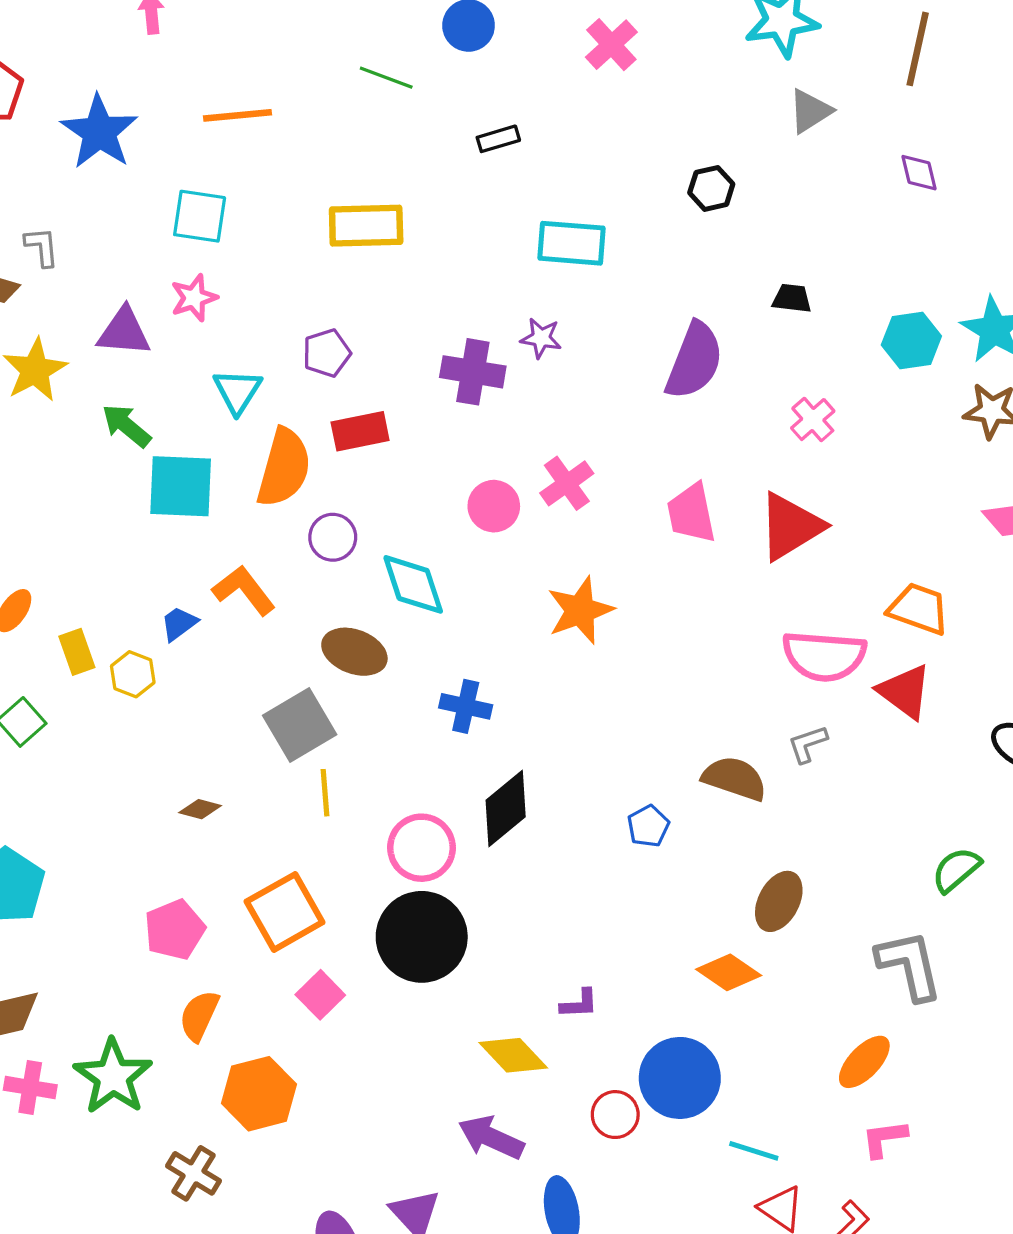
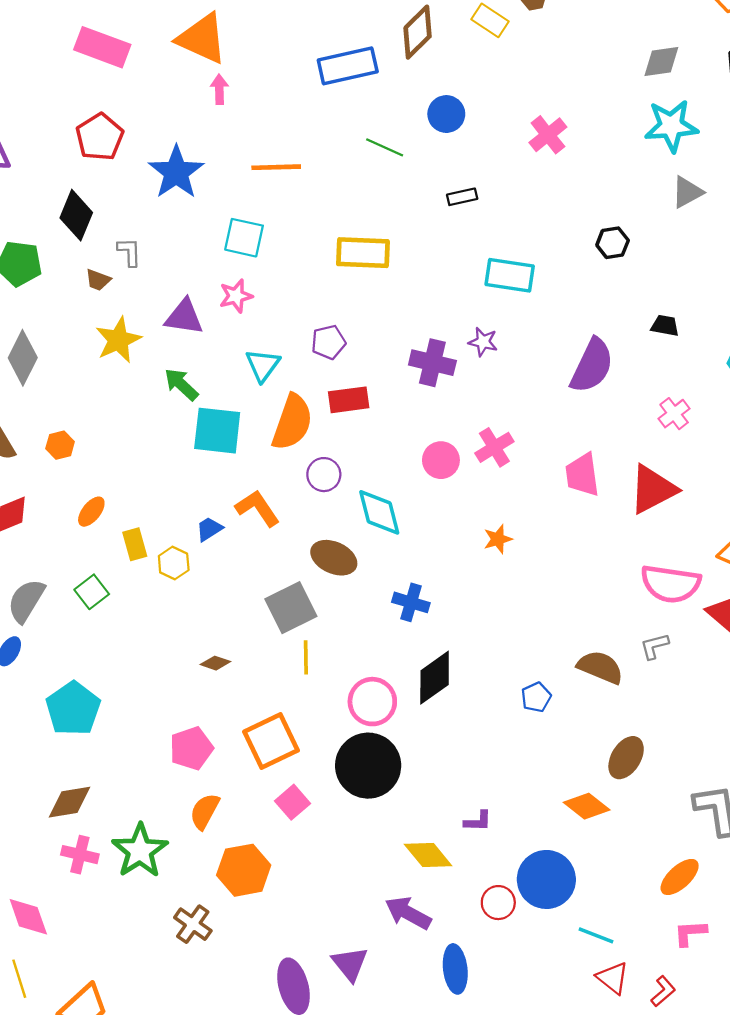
orange star: (580, 610) -> (498, 539), size x0.6

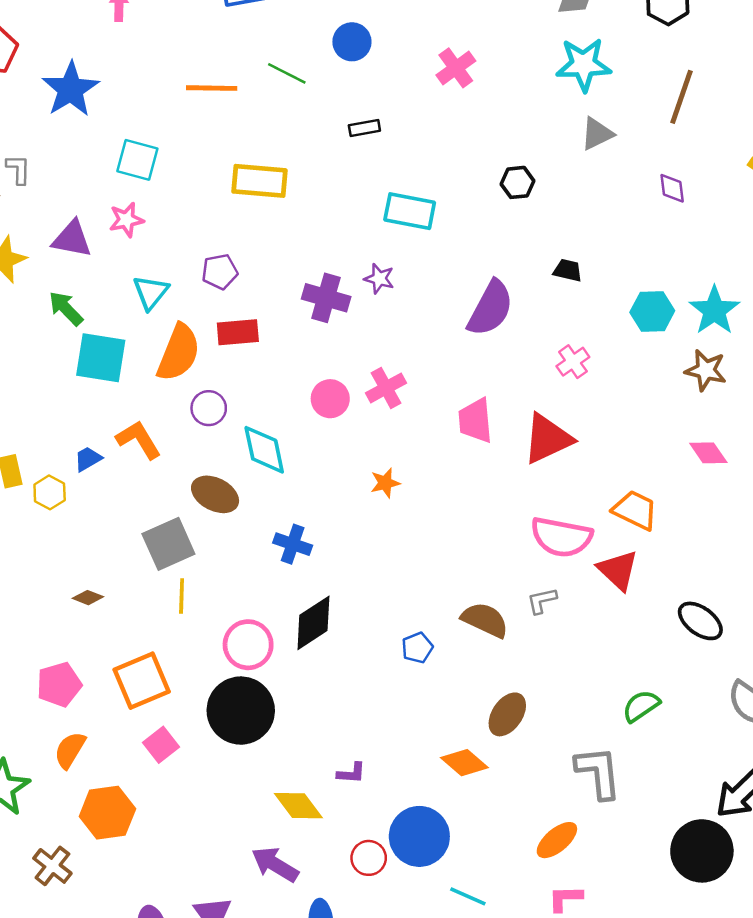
orange line: (276, 167) -> (212, 88), moved

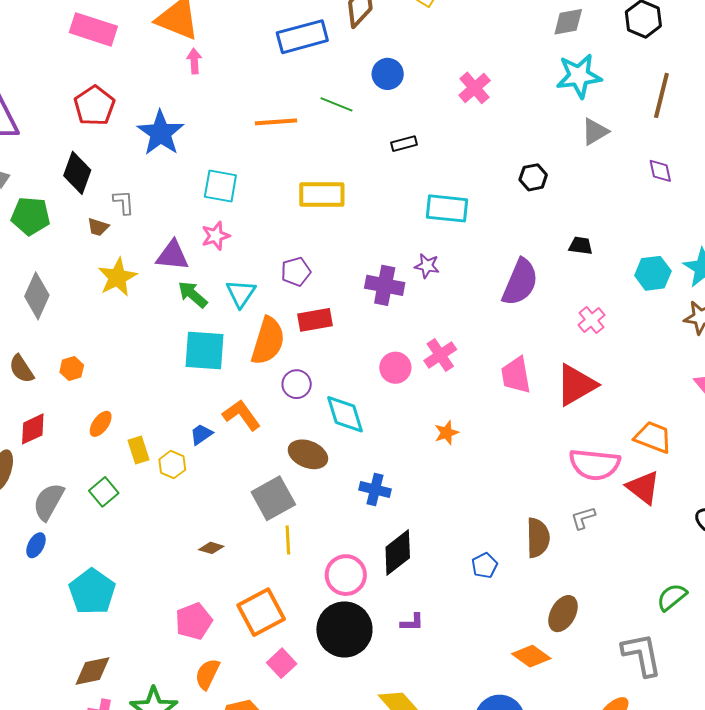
green arrow: (66, 308) -> (193, 295), moved
brown semicircle: (485, 620) -> (538, 538), turned 69
purple L-shape: (351, 773) -> (412, 622), moved

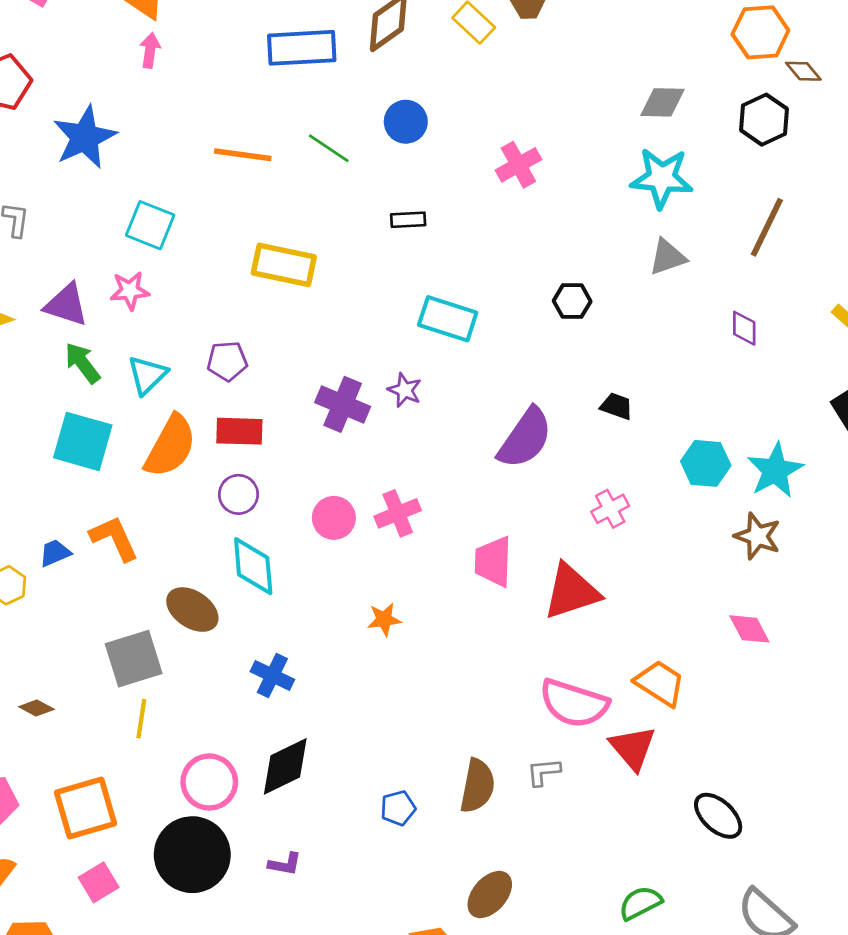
purple circle: (297, 384) -> (238, 494), moved

